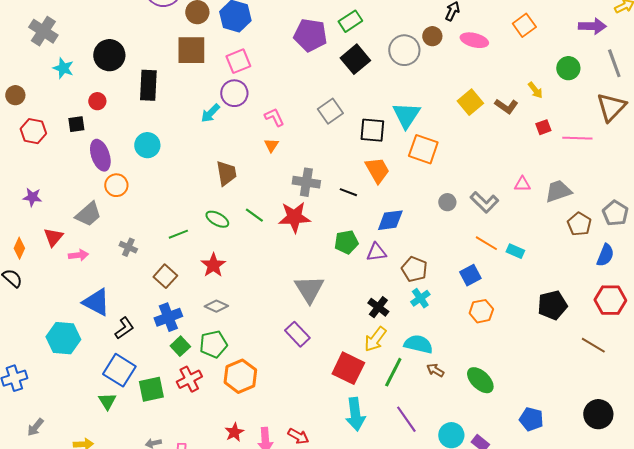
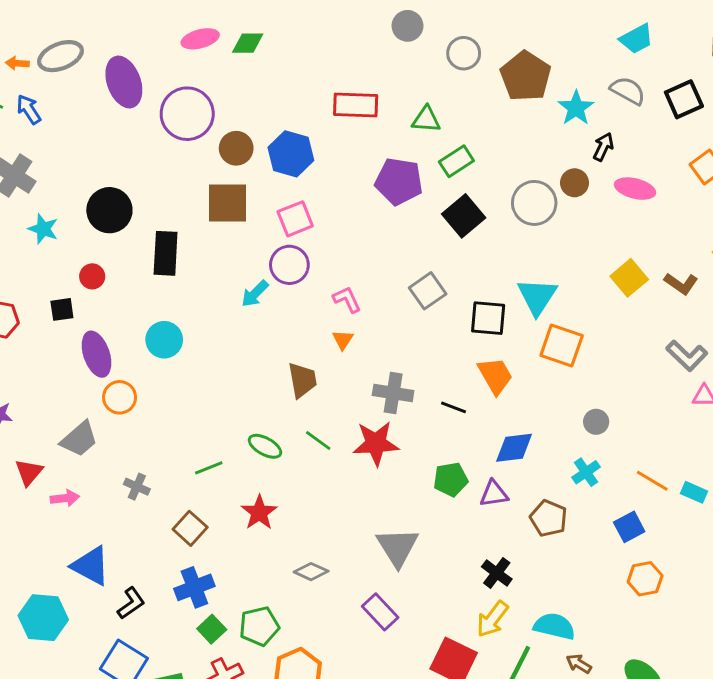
brown trapezoid: (226, 173) -> (302, 380), moved
gray L-shape: (484, 202) -> (687, 356), moved
cyan cross: (420, 298) -> (586, 472), moved
gray diamond: (216, 306) -> (311, 572), moved

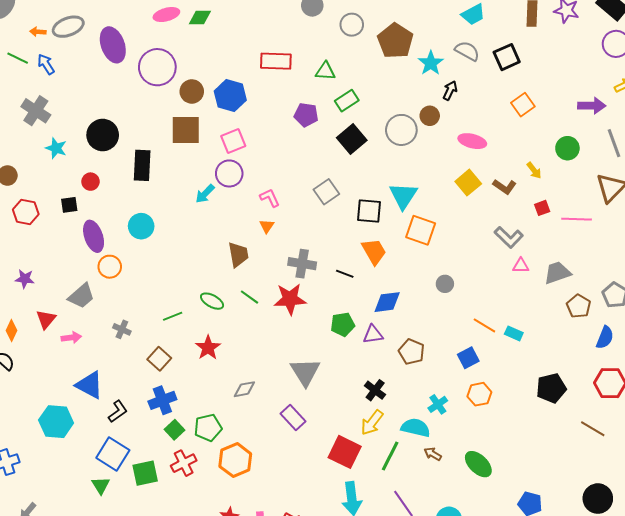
purple pentagon: (399, 181) -> (306, 115), size x0.7
pink ellipse: (635, 189) -> (472, 141), moved
cyan cross: (586, 472) -> (438, 404), moved
gray diamond: (311, 572) -> (244, 389), turned -35

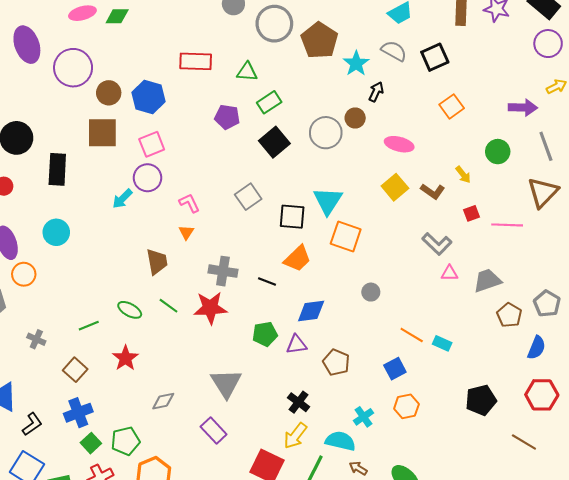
gray circle: (352, 25) -> (274, 24), size x1.5
orange trapezoid: (374, 251) -> (297, 259), turned 76

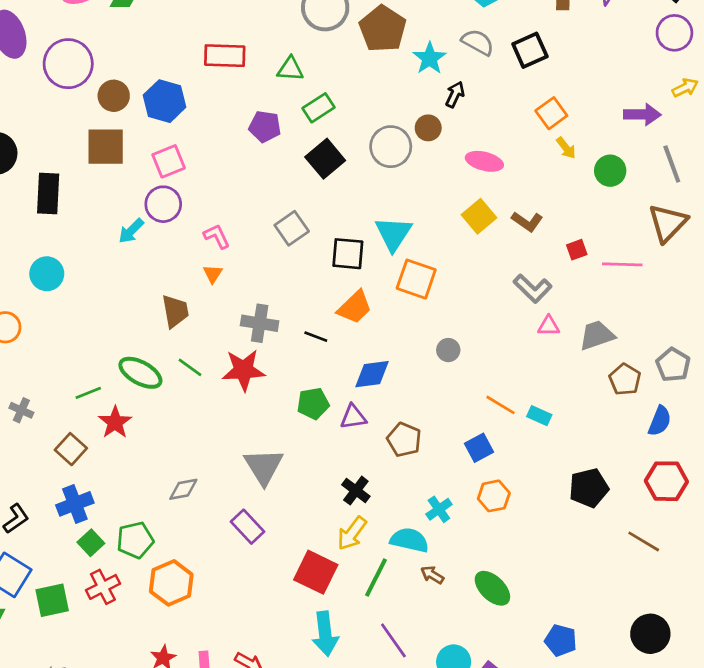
yellow arrow: (463, 175) -> (566, 148), moved
green ellipse: (130, 310) -> (140, 373), size x1.4
red star: (125, 358) -> (115, 422), moved

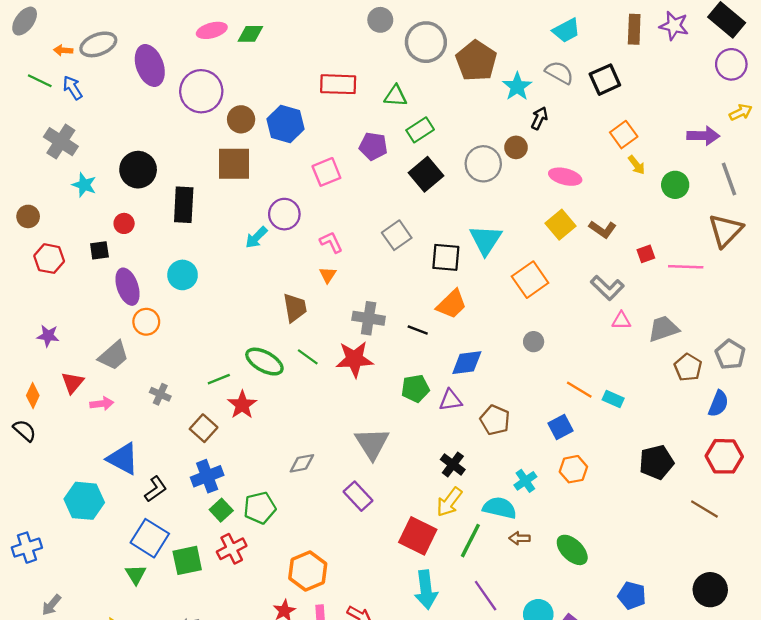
pink square: (169, 161) -> (326, 172), moved
orange square: (416, 279) -> (530, 280), moved, turned 36
brown arrow: (432, 575) -> (520, 538), turned -30
orange hexagon: (171, 583) -> (308, 571), moved

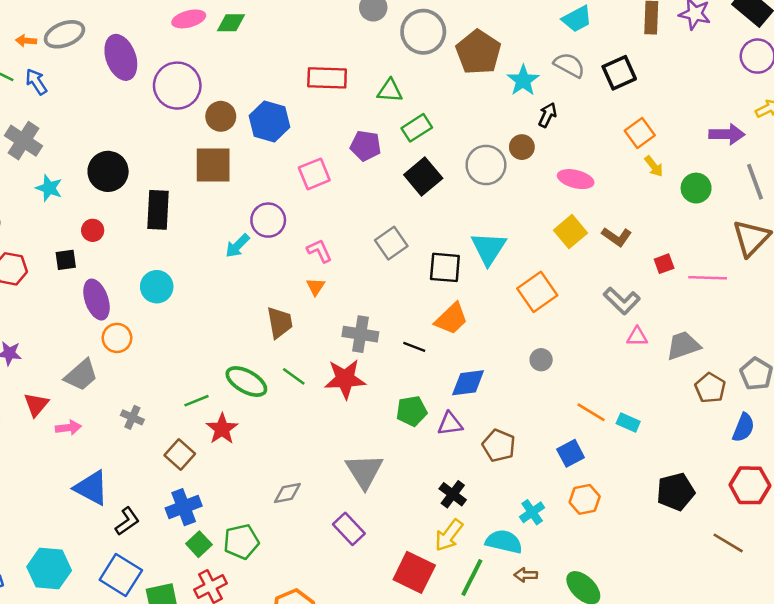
cyan hexagon: (84, 501) -> (49, 569), moved

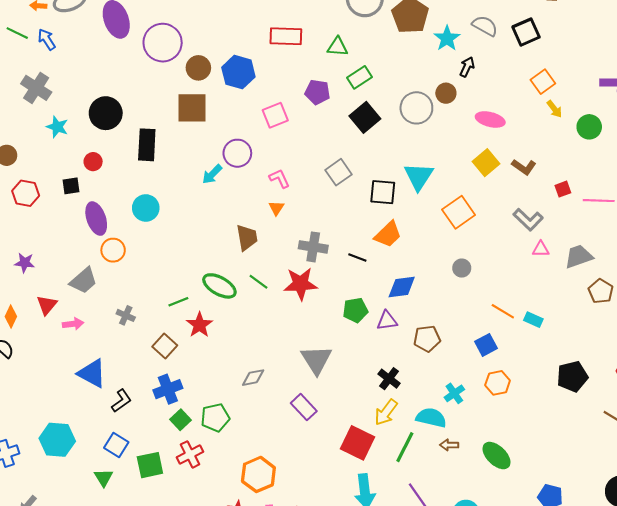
brown pentagon: (499, 446) -> (427, 339), turned -30
blue square: (121, 575) -> (116, 445), size x0.7

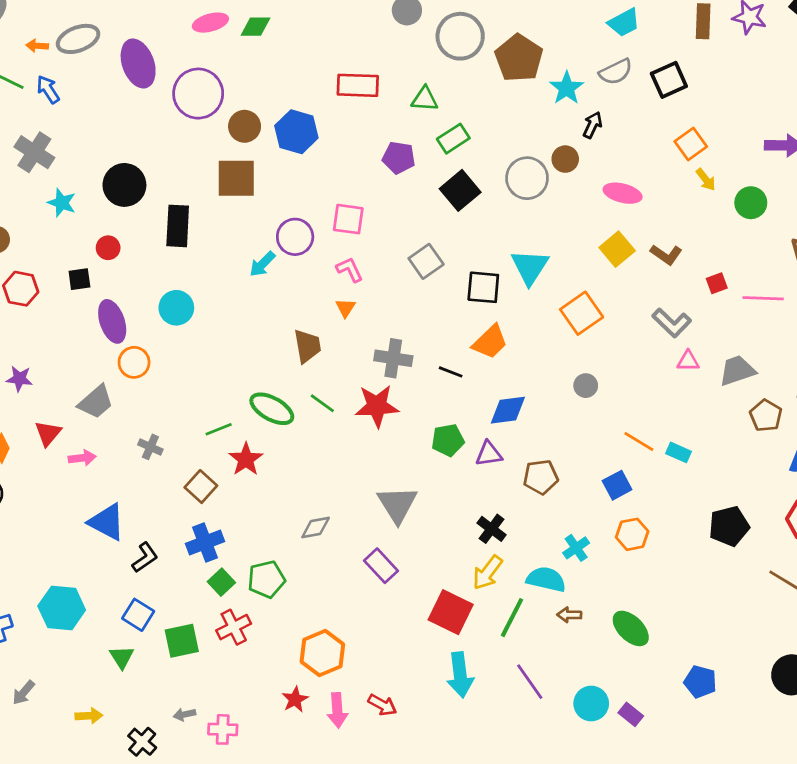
gray semicircle: (485, 26) -> (616, 72), turned 125
pink square: (275, 115) -> (348, 219), moved, turned 30

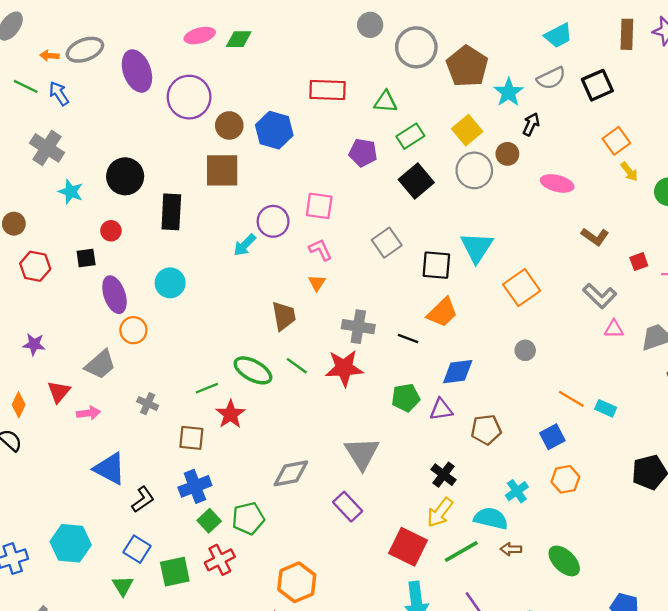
yellow square: (617, 249) -> (467, 130), moved
brown square: (201, 487) -> (191, 438), turned -36
gray diamond: (316, 527) -> (291, 473), size x1.4
green line: (512, 618) -> (461, 552), turned 33

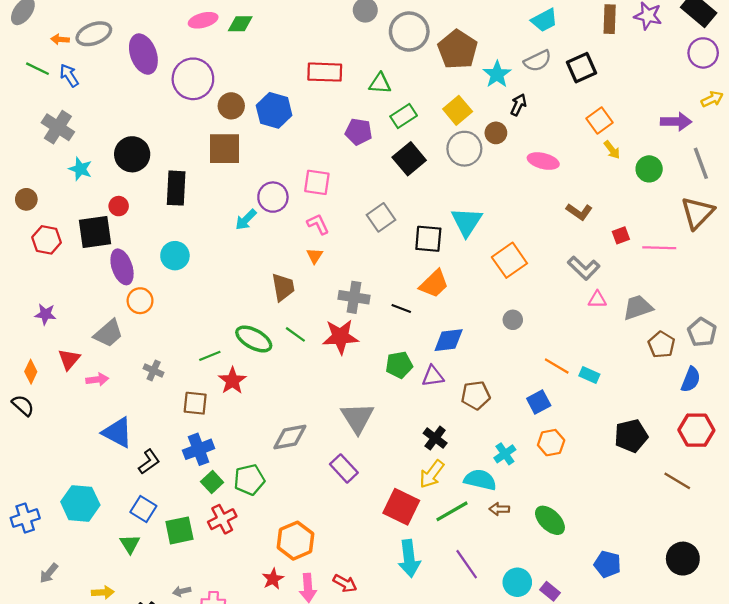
black square: (86, 258) -> (95, 232), size x1.8

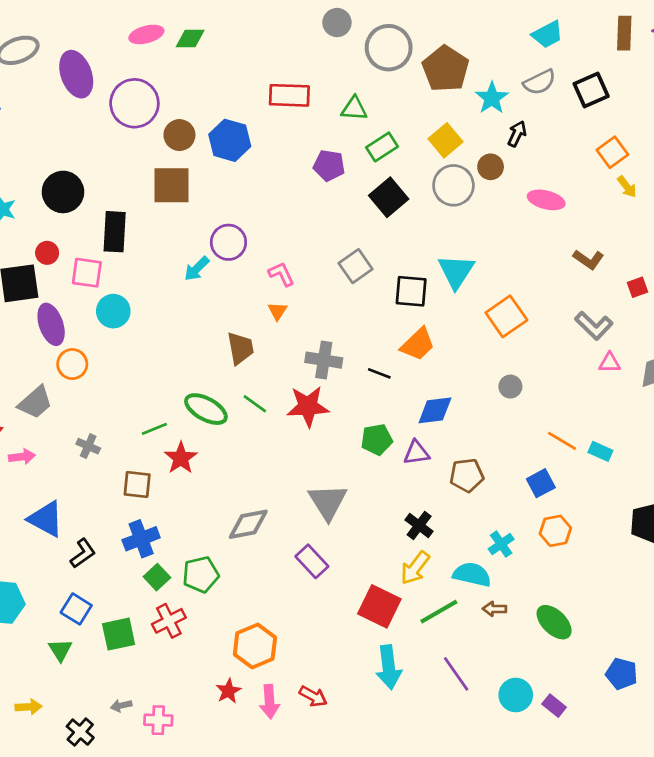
pink square: (317, 182) -> (87, 273), moved

